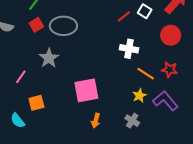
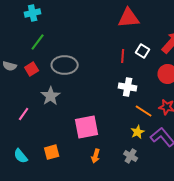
red line: (124, 16) -> (123, 56), turned -48
red square: (36, 25) -> (32, 69), moved
orange square: (36, 103) -> (52, 152), moved

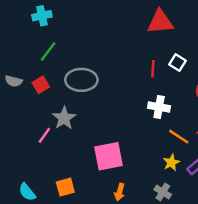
pink line: (24, 114) -> (44, 135), moved

